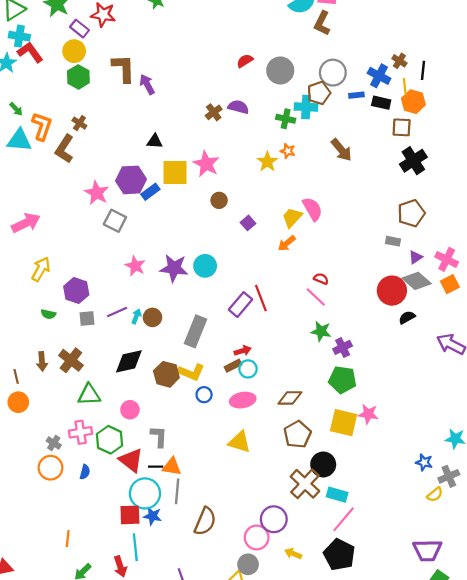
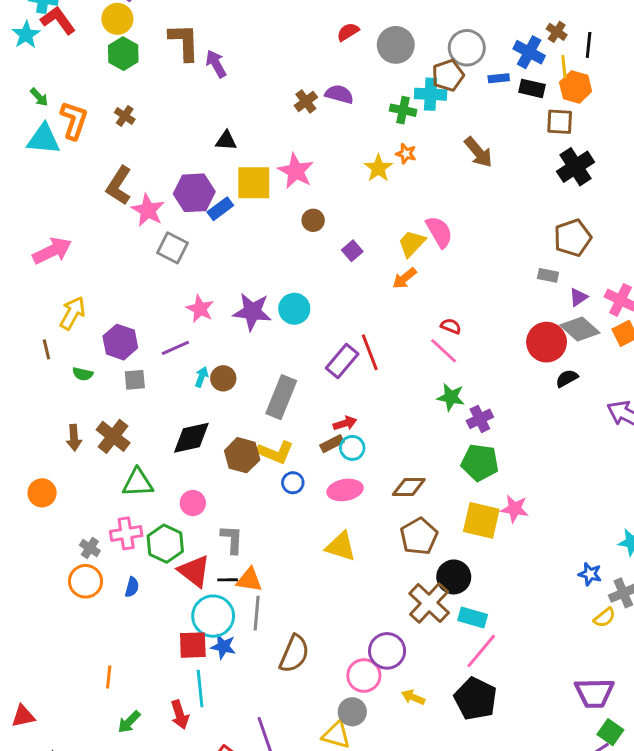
brown L-shape: (64, 149) -> (119, 186), moved
purple line: (117, 312) -> (175, 348), moved
brown line: (16, 376) -> (46, 349), moved

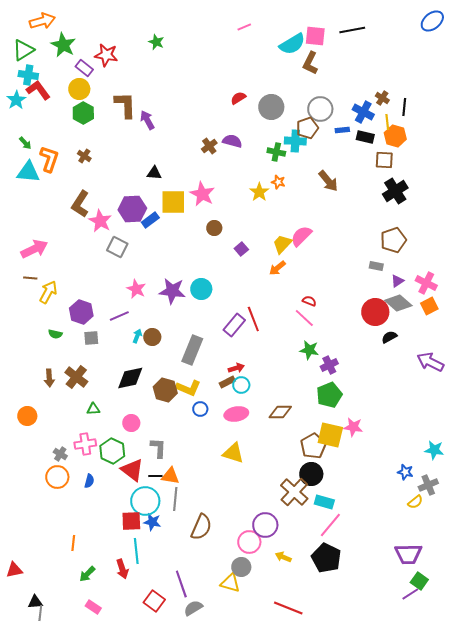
pink semicircle: (439, 232) -> (301, 236), turned -105
brown line: (46, 349) -> (30, 278), moved, turned -72
green pentagon: (480, 462) -> (329, 395), turned -30
green triangle: (138, 483) -> (93, 409), size x0.6
brown pentagon: (419, 536) -> (313, 446), moved

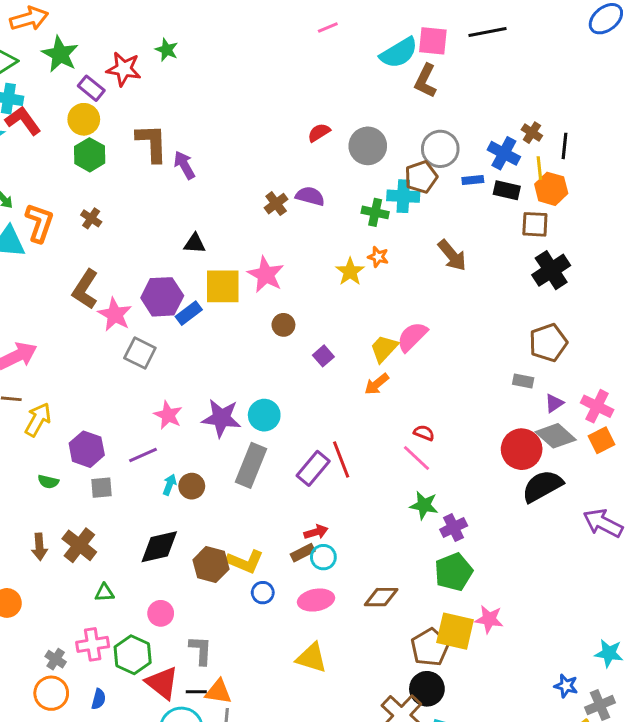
green star: (156, 42) -> (167, 50), moved
black semicircle: (389, 337) -> (542, 486), size x1.8
gray rectangle: (192, 350) -> (251, 465), moved

